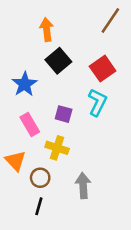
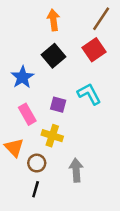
orange arrow: (47, 30) -> (53, 20), moved
red square: (103, 69) -> (94, 50), moved
cyan L-shape: (97, 102) -> (89, 94), turned -55

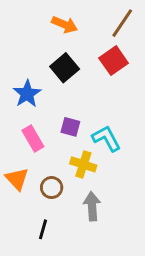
orange arrow: (53, 20) -> (65, 25), turned 120
cyan L-shape: (89, 94) -> (106, 138), moved
yellow cross: (52, 136) -> (83, 164), moved
brown circle: (37, 163) -> (52, 188), moved

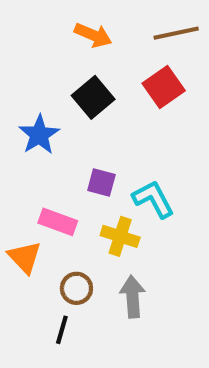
brown line: (122, 23) -> (176, 33), turned 44
pink rectangle: (33, 138) -> (58, 222), moved, turned -40
brown circle: (52, 188) -> (76, 288), moved

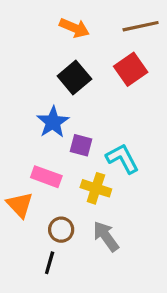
blue star: (39, 135) -> (53, 122), moved
gray arrow: (133, 297) -> (106, 236), turned -32

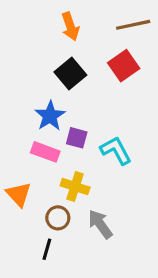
orange arrow: (74, 28) -> (70, 26), turned 48
pink rectangle: (46, 177) -> (45, 152), moved
yellow cross: (96, 188) -> (75, 186), moved

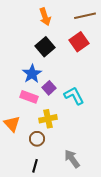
purple square: (77, 138) -> (49, 88), turned 32
yellow cross: (75, 186) -> (48, 119), turned -30
gray arrow: (100, 224) -> (72, 159), moved
black line: (47, 249) -> (35, 166), moved

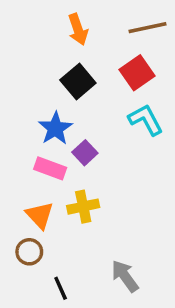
cyan L-shape: (74, 96) -> (146, 120), moved
orange triangle: (12, 124) -> (40, 215), moved
brown circle: (37, 139) -> (29, 252), moved
black line: (35, 166) -> (61, 288), turned -40

